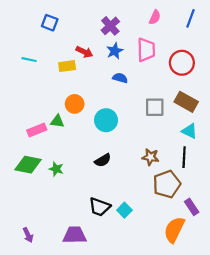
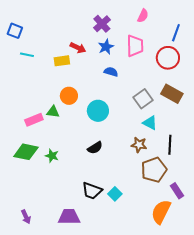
blue line: (191, 18) -> (176, 33), moved
blue square: (50, 23) -> (15, 31), moved
gray square: (155, 107) -> (143, 99), turned -36
cyan triangle: (189, 131) -> (150, 123), moved

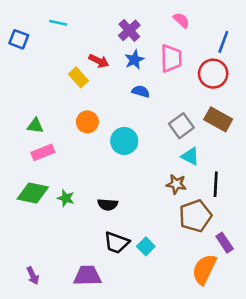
pink semicircle: (143, 16) -> (181, 20), turned -72
cyan line: (27, 55) -> (58, 23), moved
yellow rectangle: (62, 61) -> (78, 77), turned 56
green triangle: (53, 112) -> (35, 126), moved
black semicircle: (95, 148) -> (108, 204), moved, turned 35

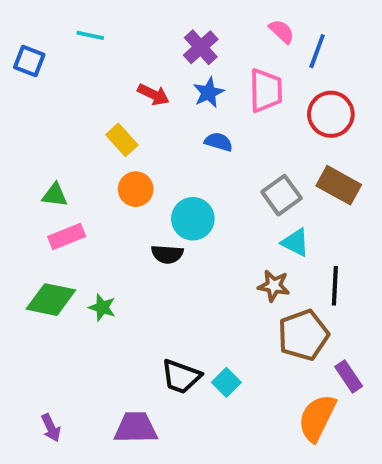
blue line: (223, 42) -> (317, 51), moved
yellow rectangle: (78, 77) -> (122, 140), moved
black semicircle: (108, 204) -> (167, 254), moved

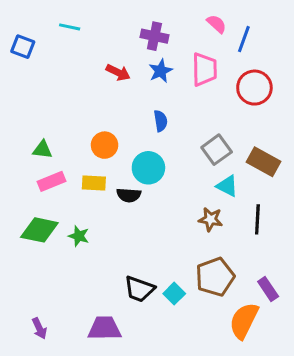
purple cross: (201, 47) -> (154, 36), turned -36
yellow rectangle: (122, 140) -> (94, 183), moved, turned -45
blue semicircle: (218, 142) -> (161, 121), moved, turned 65
brown rectangle: (339, 185) -> (264, 162), moved
brown pentagon: (303, 335) -> (215, 277), moved

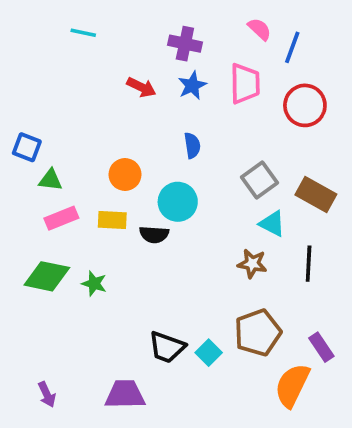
blue square: (23, 47) -> (27, 147), moved

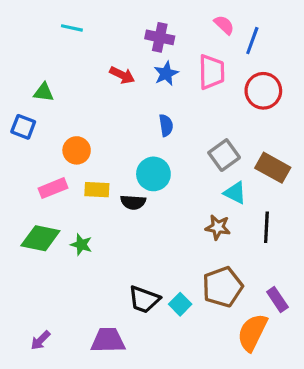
orange circle: (125, 175) -> (77, 150), moved
green triangle: (50, 180) -> (44, 92), moved
purple arrow: (47, 394) -> (40, 340), turned 70

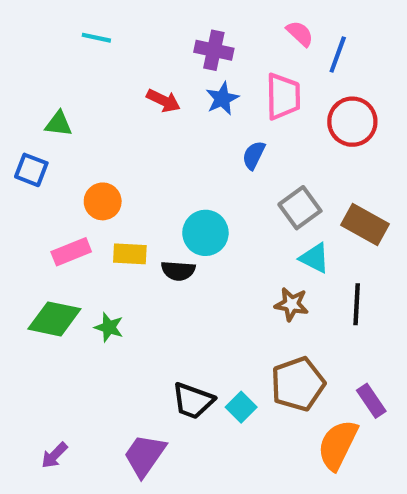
blue semicircle: (166, 125) -> (254, 155), moved, turned -145
purple trapezoid: (108, 340) -> (145, 455), turned -54

